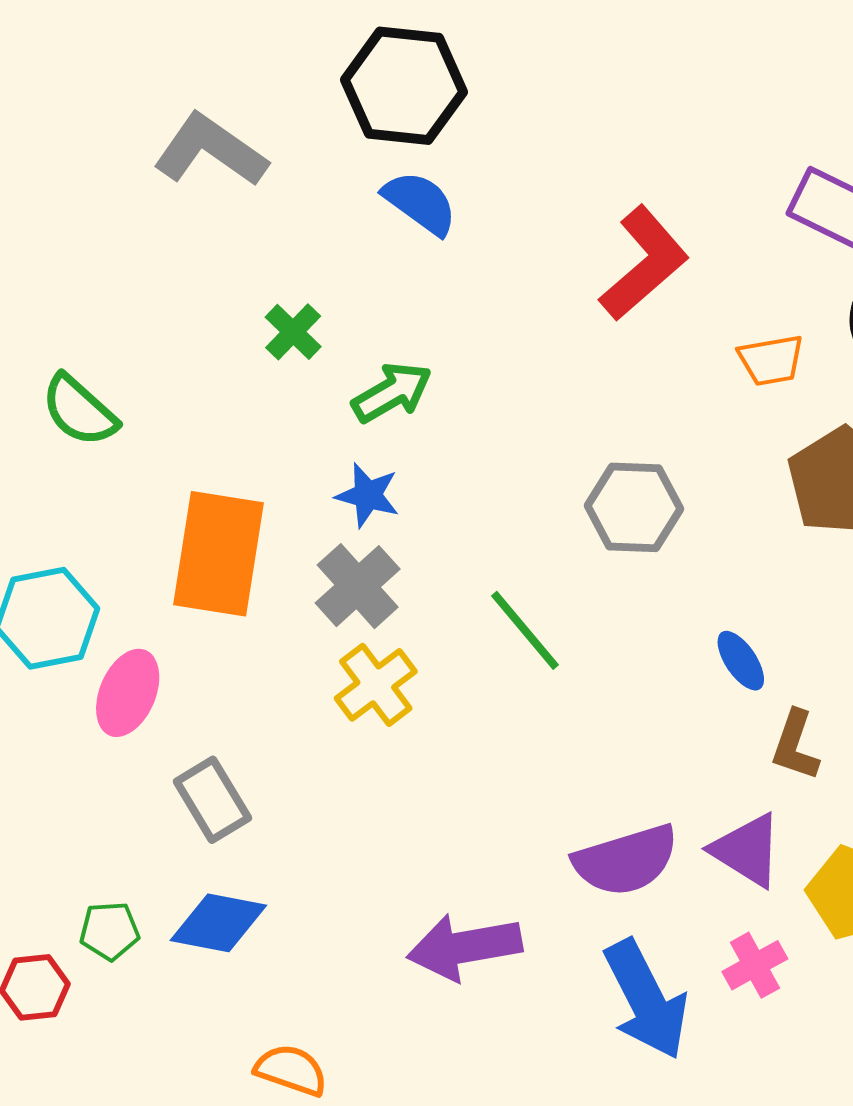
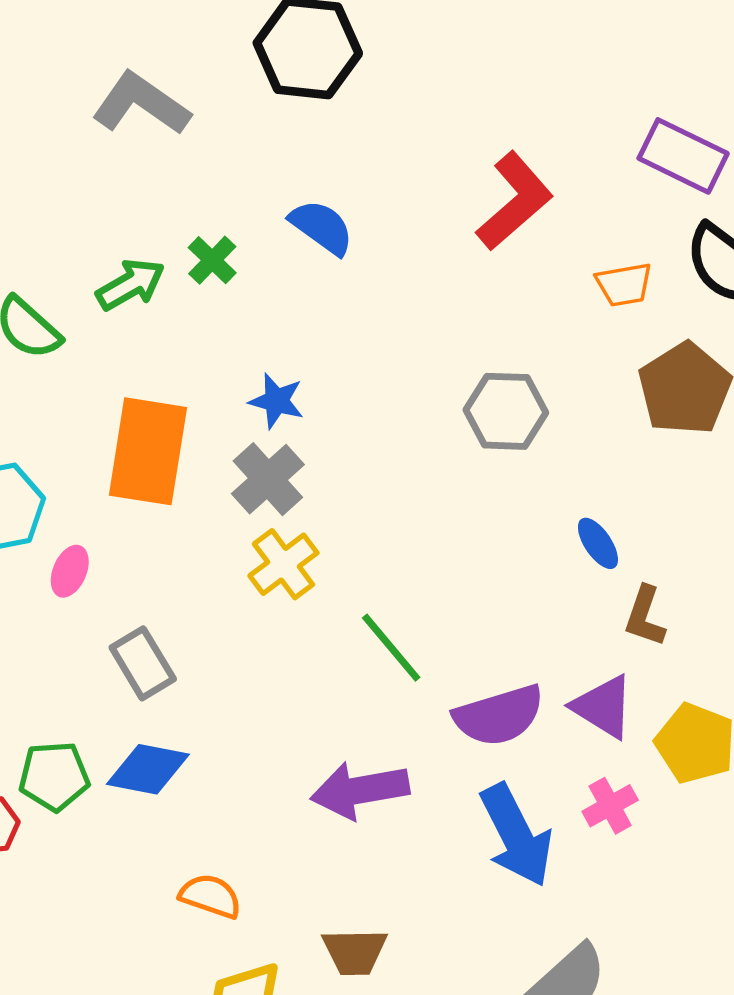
blue semicircle: (420, 203) -> (322, 227), moved
green arrow: (392, 392) -> (131, 284), moved
green line: (525, 630) -> (391, 648), moved
pink ellipse: (128, 693) -> (70, 571), size x0.7
green pentagon: (110, 931) -> (54, 776), size x1.4

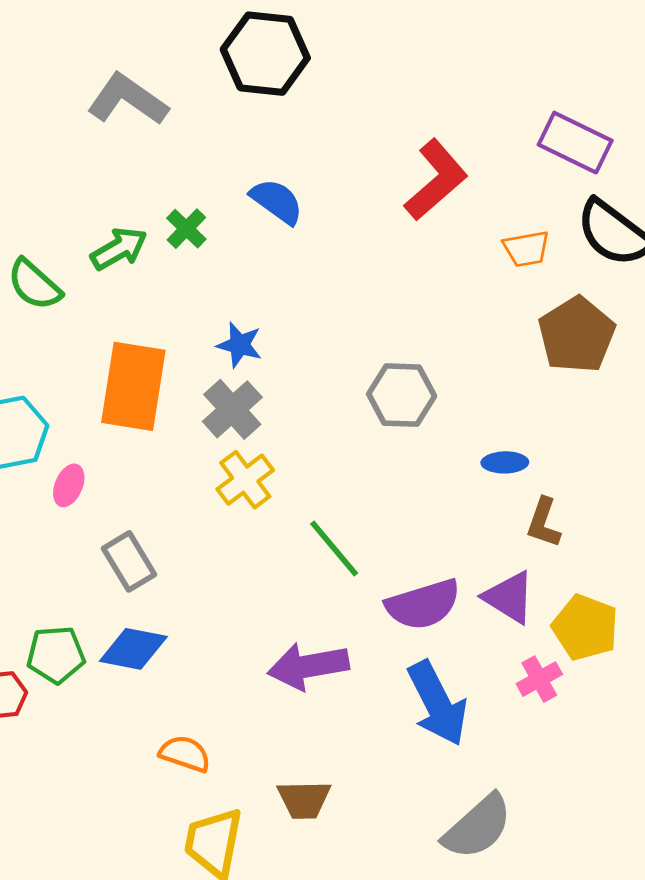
gray hexagon: (506, 411) -> (402, 395), moved
blue ellipse: (598, 543) -> (505, 462), turned -57
pink cross: (610, 806) -> (539, 679), moved

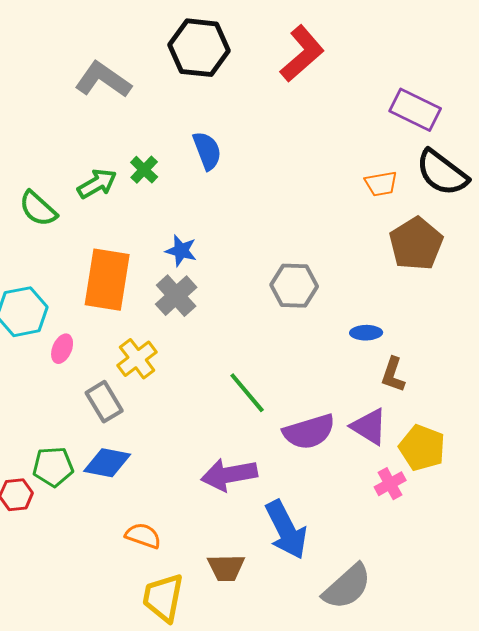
red L-shape: (436, 180) -> (302, 54), moved
blue semicircle: (277, 201) -> (207, 151), turned 33
yellow cross: (245, 480) -> (137, 359), moved
blue arrow: (437, 703) -> (286, 530), moved

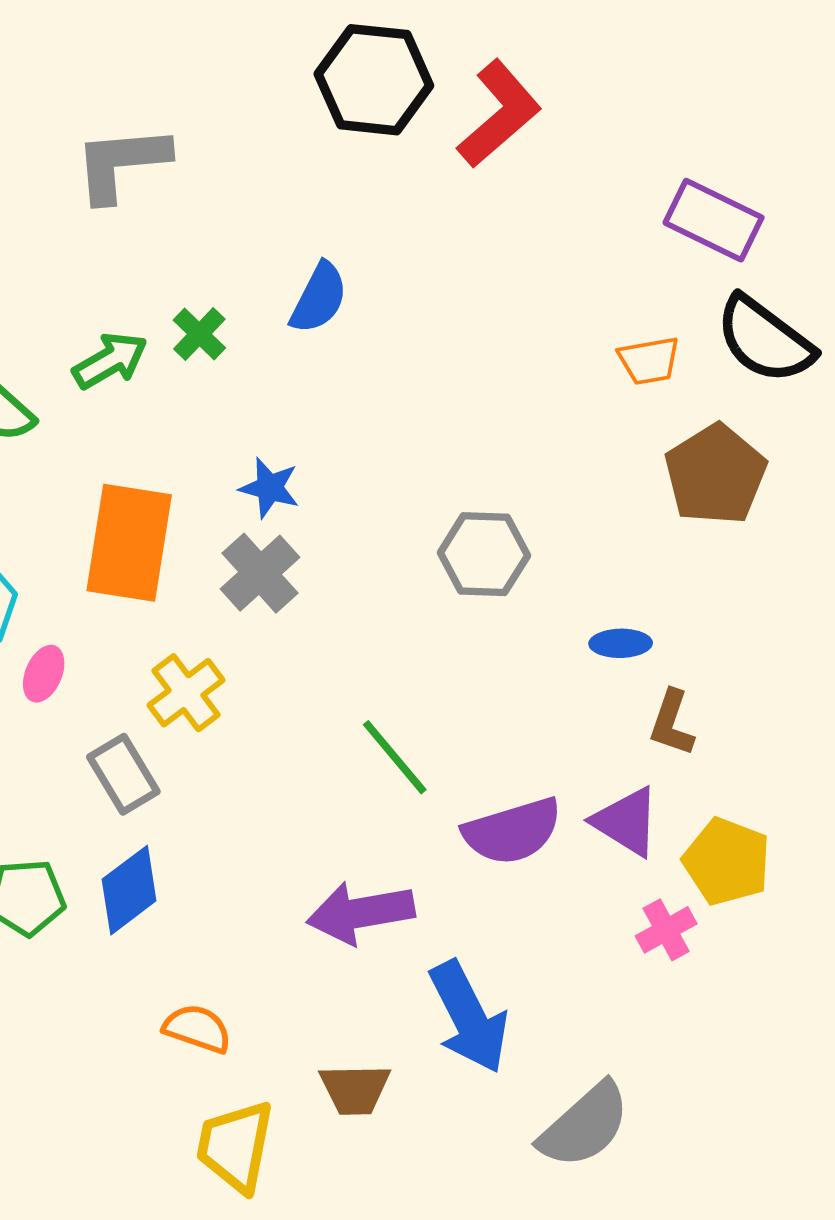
black hexagon: (199, 48) -> (374, 80), moved
gray L-shape: (103, 80) -> (121, 163), turned -40
blue semicircle: (207, 151) -> (319, 298), turned 48
blue diamond: (107, 463) -> (129, 890), turned -48

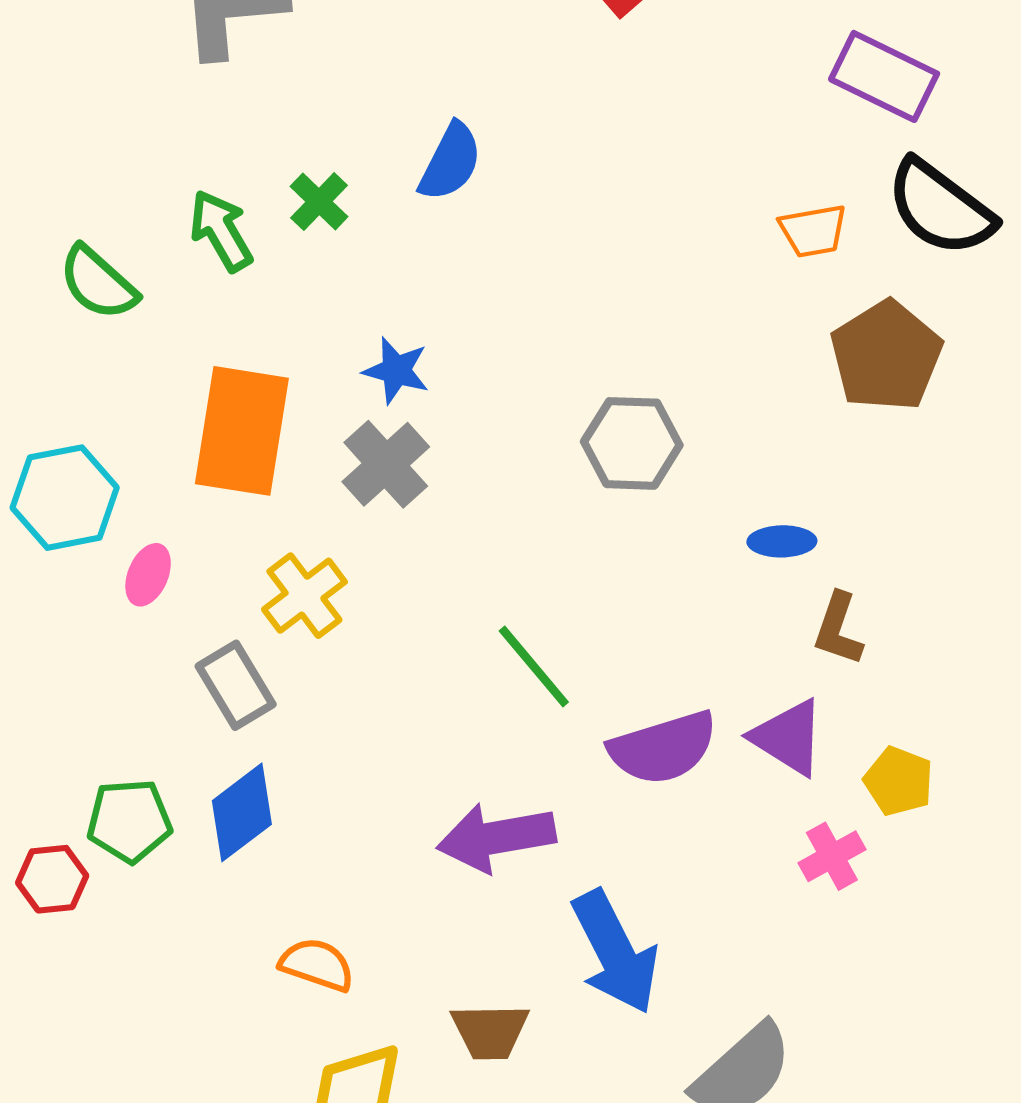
green arrow: (110, 361) -> (221, 231), turned -90
yellow pentagon: (727, 862) -> (899, 781), size x0.7

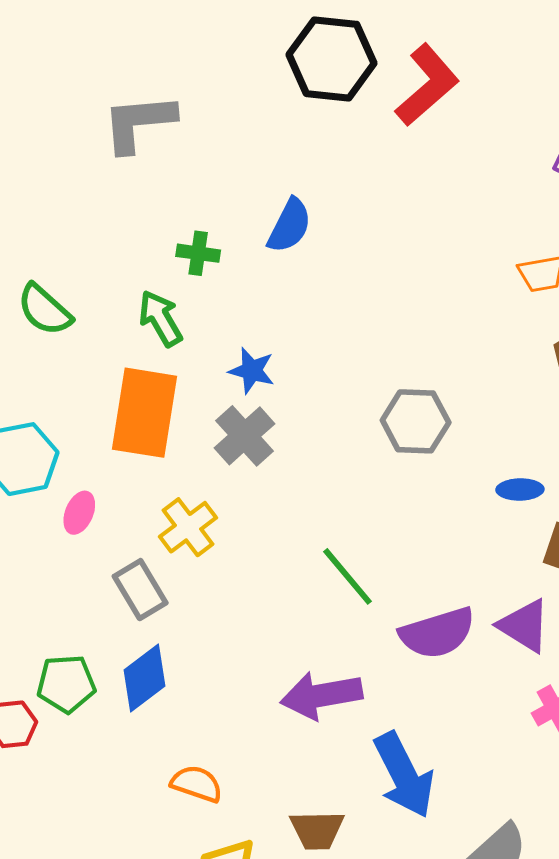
green cross: (319, 202) -> (198, 253), turned -36
green arrow: (221, 231) -> (160, 318), moved

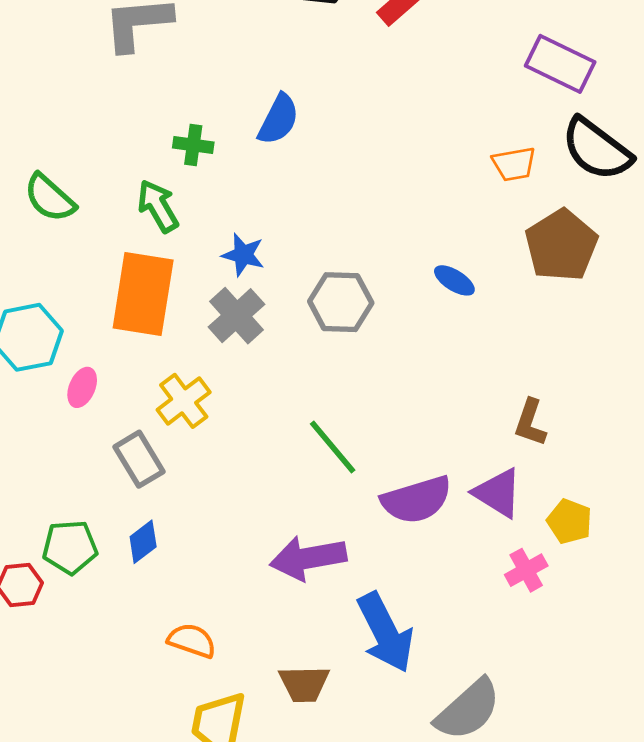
gray hexagon: (416, 421) -> (341, 302), moved
blue ellipse: (520, 489) -> (454, 280), moved, turned 33
blue diamond: (144, 678) -> (143, 542), size x0.7

